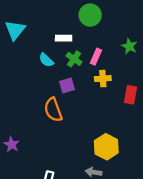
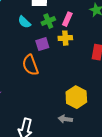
green cross: (74, 59) -> (48, 21), turned 32
yellow cross: (103, 79) -> (65, 38), moved

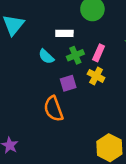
yellow cross: (65, 38) -> (96, 76), turned 32

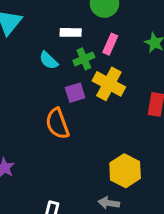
pink rectangle: (99, 53) -> (110, 44), moved
yellow cross: (96, 76) -> (109, 84), size x1.5

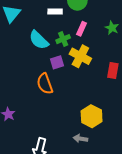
white rectangle: (71, 32) -> (55, 12), moved
cyan semicircle: (49, 60) -> (39, 40), size x1.5

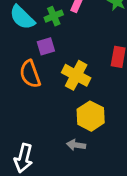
yellow cross: (80, 56) -> (76, 75), moved

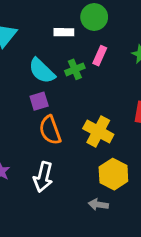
purple square: (46, 46) -> (39, 101), moved
white arrow: (23, 158) -> (43, 177), moved

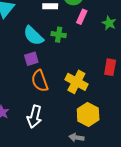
pink rectangle: (100, 56) -> (82, 17), moved
green cross: (75, 69) -> (59, 35), turned 32

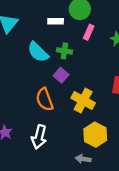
purple square: (31, 59) -> (61, 75), moved, turned -32

